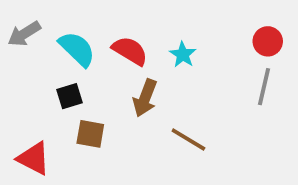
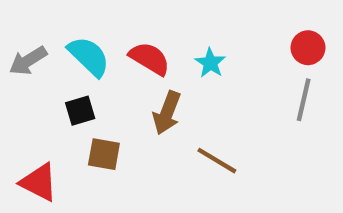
gray arrow: (24, 34) -> (28, 61), moved

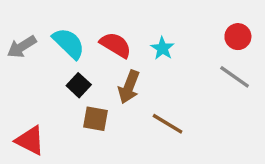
gray line: (304, 100) -> (235, 77), turned -68
black square: (80, 111) -> (79, 85), moved, turned -30
brown square: (104, 154) -> (95, 119), moved

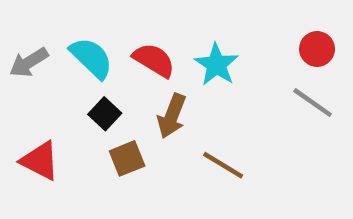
cyan star: (162, 48) -> (216, 65), size x1.4
brown square: (95, 119) -> (127, 158), turned -32
red triangle: (30, 141) -> (40, 161), moved

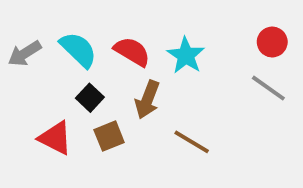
red triangle: (40, 161) -> (55, 138), moved

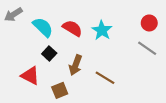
gray arrow: (25, 54) -> (13, 15), moved
brown arrow: (147, 100) -> (76, 65), moved
brown square: (109, 136) -> (60, 90), moved

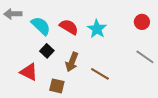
gray arrow: (13, 15) -> (13, 14), turned 30
gray line: (147, 48) -> (145, 57), moved
brown square: (60, 90) -> (57, 86), turned 35

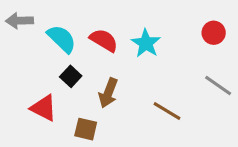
brown line: (100, 74) -> (167, 111), moved

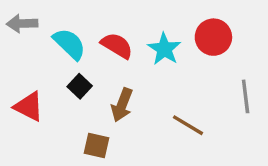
red circle: (214, 33) -> (213, 37), moved, size x1.4
gray line: (218, 85) -> (246, 96), turned 48
red triangle: (44, 108) -> (29, 107), moved

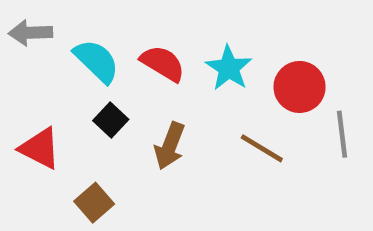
red circle: (213, 37) -> (300, 87), moved
brown line: (188, 125) -> (262, 148), moved
brown square: (97, 146) -> (94, 203), moved, turned 36

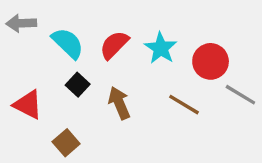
red semicircle: (163, 63) -> (114, 45), turned -76
gray line: (342, 134) -> (240, 95), turned -52
brown arrow: (170, 146) -> (119, 103), turned 136

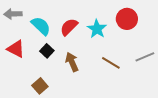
red circle: (211, 61) -> (127, 19), moved
gray line: (240, 95) -> (145, 57), turned -54
red triangle: (28, 105) -> (16, 49), moved

